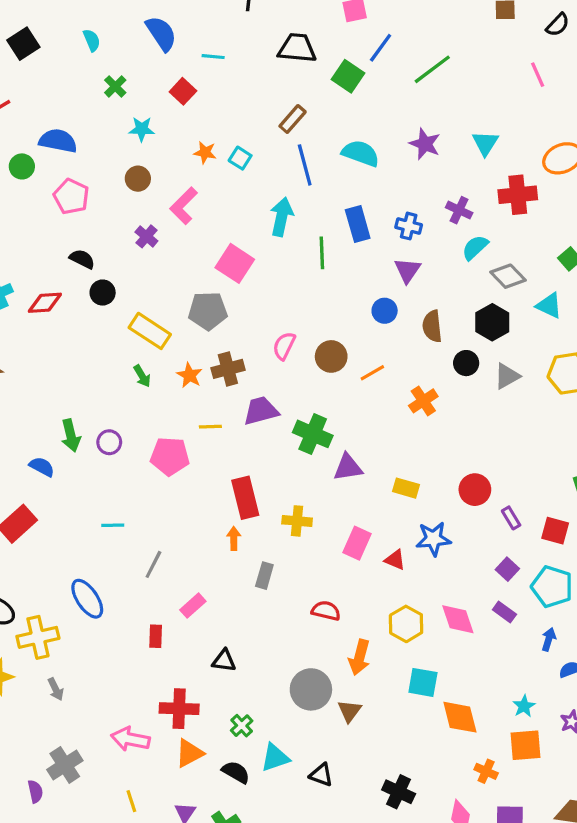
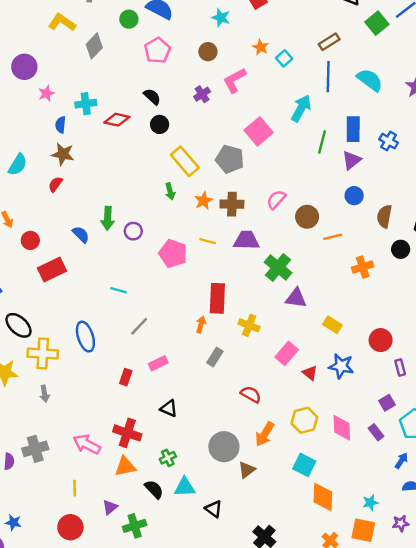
purple triangle: (407, 270) -> (352, 160), moved

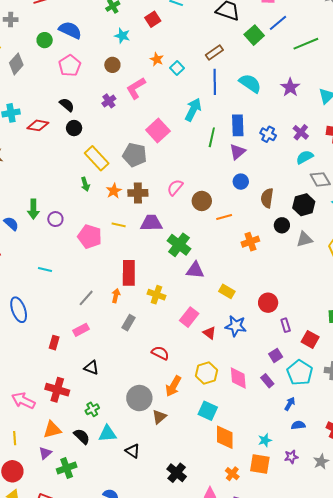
gray line: (139, 326) -> (86, 298), moved
orange triangle: (125, 466) -> (52, 430), moved

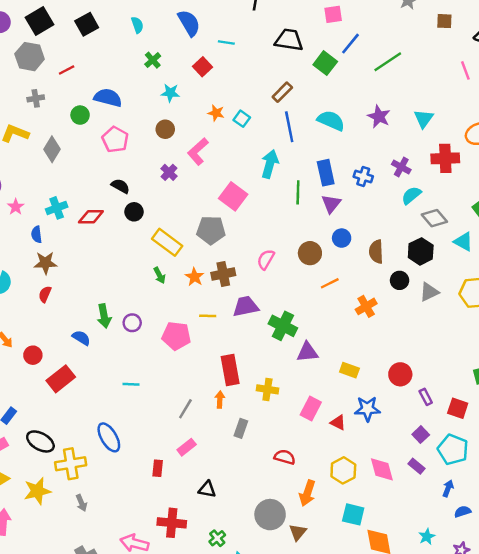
brown circle: (202, 201) -> (310, 253), moved

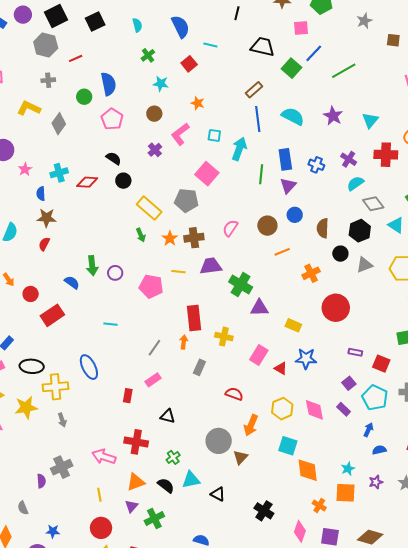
blue semicircle: (108, 98) -> (108, 84), turned 60
cyan square: (242, 119) -> (214, 135), moved, turned -32
red circle: (400, 374) -> (336, 308), moved, size x1.4
purple rectangle: (426, 397) -> (355, 352), turned -56
black ellipse: (40, 441) -> (32, 366), turned -30

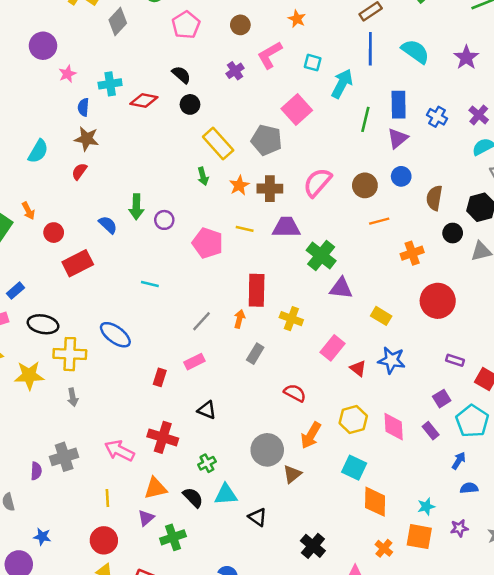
pink semicircle: (230, 228) -> (317, 182), size x1.4
blue ellipse: (89, 367) -> (115, 335), turned -35

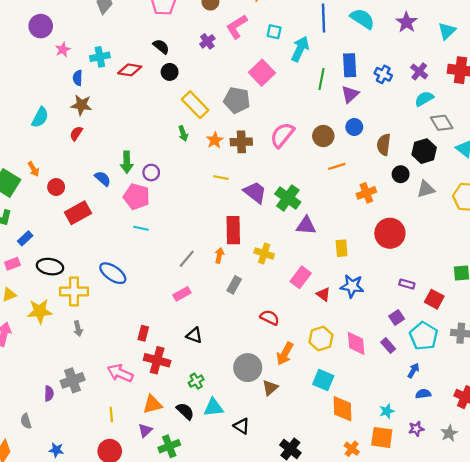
purple trapezoid: (286, 227) -> (255, 192), moved, turned 40
pink pentagon: (208, 243) -> (136, 197), moved
yellow rectangle: (381, 316) -> (342, 248), turned 56
red rectangle: (160, 377) -> (143, 333), moved

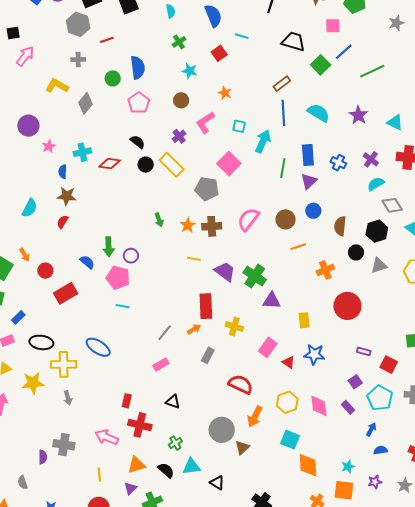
cyan triangle: (447, 31) -> (395, 122), turned -48
yellow rectangle: (195, 105) -> (172, 165), moved
orange arrow: (219, 255) -> (194, 329), turned 48
red semicircle: (270, 318) -> (241, 384), size x1.4
gray cross: (73, 380) -> (64, 445), turned 30

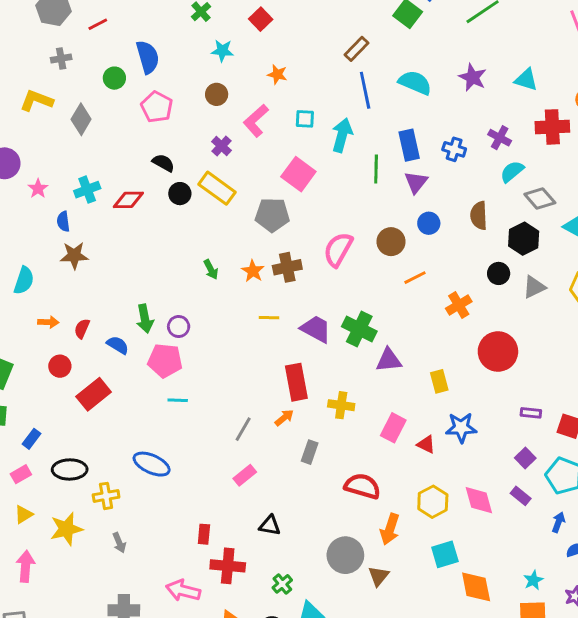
red semicircle: (63, 222) -> (82, 329), moved
brown semicircle: (340, 226) -> (479, 216), moved
orange arrow: (25, 255) -> (48, 322), moved, turned -48
yellow cross: (64, 364) -> (106, 496), size x0.7
cyan square: (290, 440) -> (445, 554), turned -30

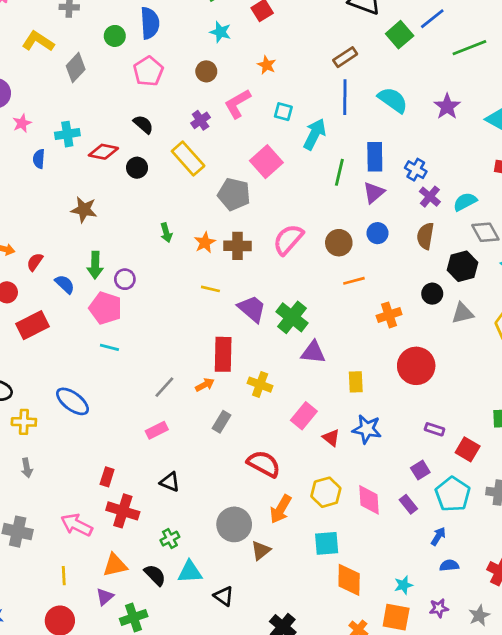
purple cross: (500, 138) -> (430, 197), moved
black circle: (180, 194) -> (137, 168), moved
brown star: (74, 255) -> (84, 210), moved

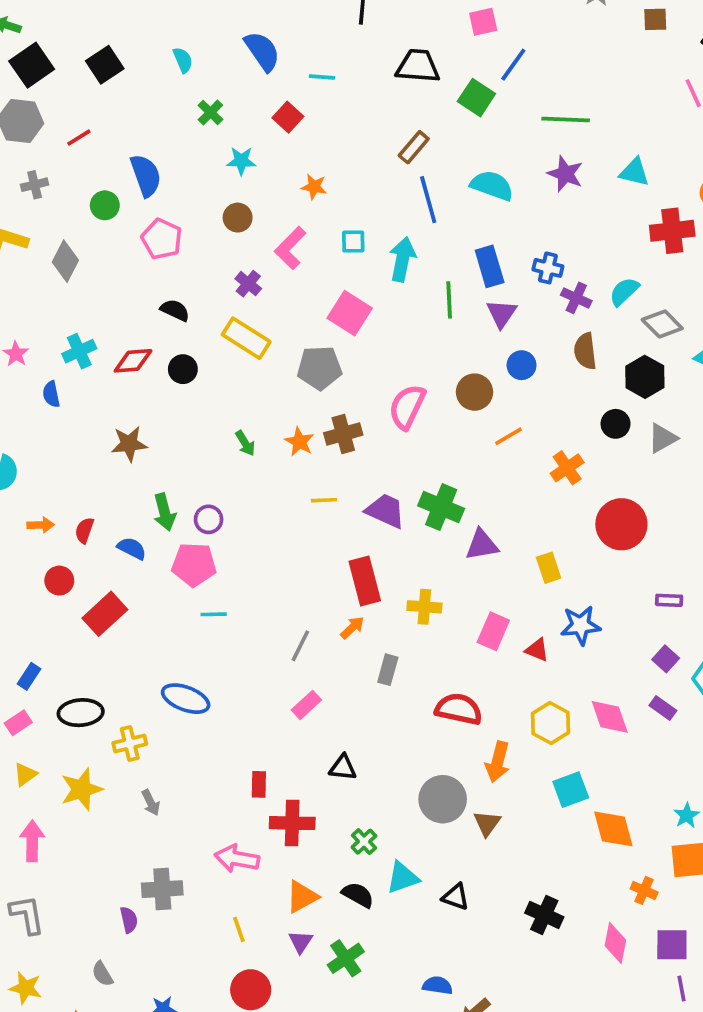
green line: (469, 48) -> (566, 119), moved, turned 40

